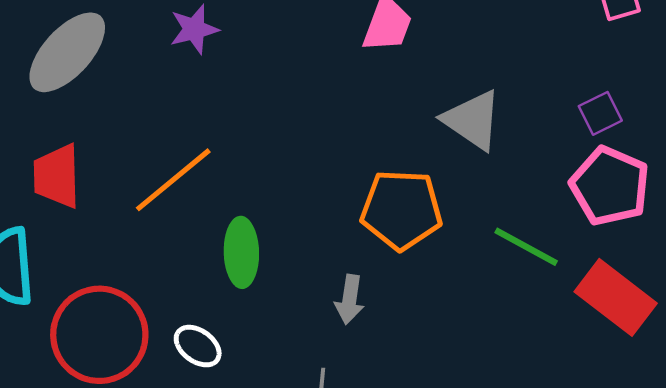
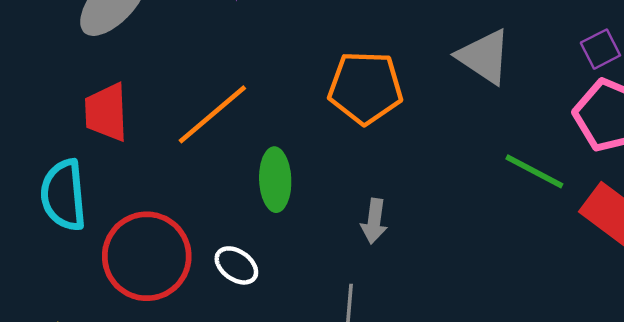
orange pentagon: (401, 210) -> (365, 88), moved

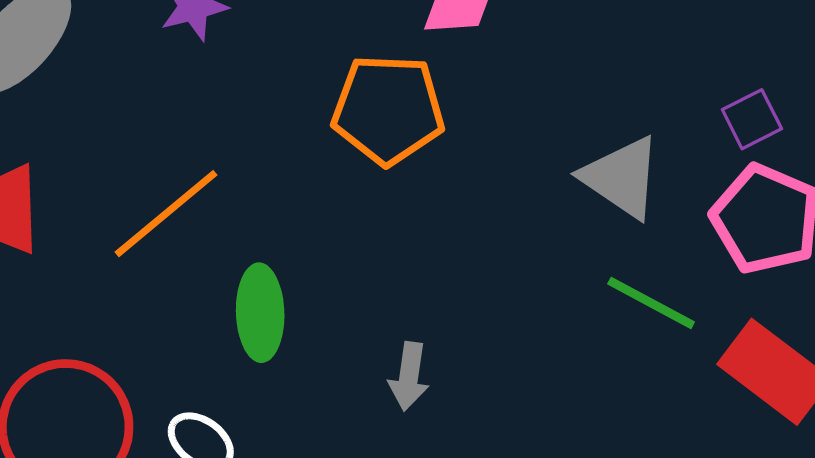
gray triangle: (484, 57) -> (622, 177), moved
orange pentagon: (365, 88) -> (388, 110), moved

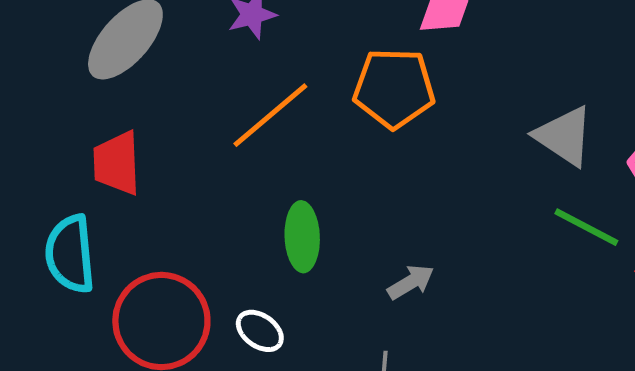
orange line: (166, 214) -> (270, 115), moved
gray arrow: (409, 376) -> (411, 282), turned -129

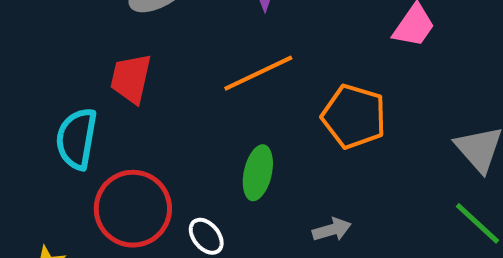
orange pentagon: (394, 88) -> (354, 116), moved

